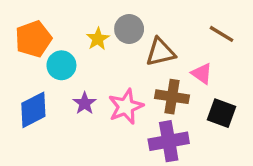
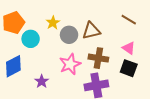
gray circle: (129, 29) -> (69, 35), moved
pink triangle: (202, 74) -> (129, 48), moved
purple star: (85, 103) -> (42, 81), moved

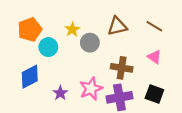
brown triangle: (91, 31) -> (117, 26), moved
pink star: (70, 64) -> (91, 89), moved
black square: (129, 68) -> (154, 94), moved

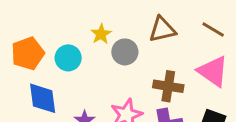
orange pentagon: (30, 30) -> (28, 53), moved
pink triangle: (154, 57) -> (213, 71), size x1.6
blue diamond: (30, 77) -> (43, 98), turned -70

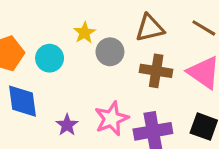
brown cross: (168, 86) -> (156, 71), moved

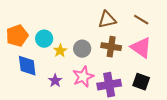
yellow star: (85, 33) -> (60, 51), moved
gray circle: (110, 52) -> (82, 49), moved

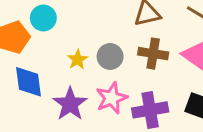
cyan circle: (44, 39) -> (43, 18), moved
purple star: (55, 81) -> (70, 104), size x1.6

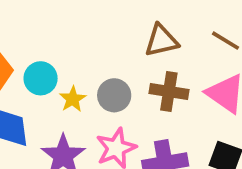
cyan circle: (43, 18) -> (41, 78), moved

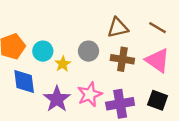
gray circle: (114, 95) -> (88, 51), moved

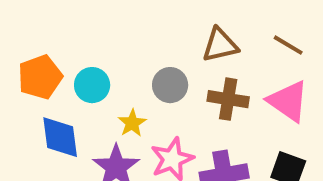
yellow star: (63, 64) -> (132, 123), moved

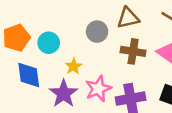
gray circle: (170, 85) -> (97, 32), moved

